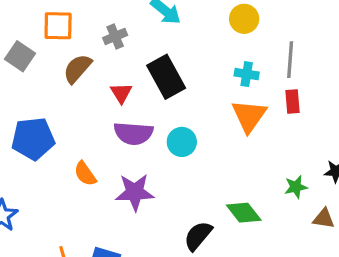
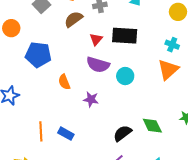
black rectangle: (166, 77) -> (125, 36), turned -70
purple star: (135, 192) -> (91, 99), size x0.7

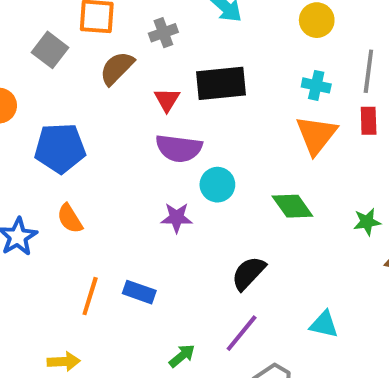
cyan circle: (125, 76) -> (217, 185), moved
orange semicircle: (64, 82) -> (70, 219), moved
green diamond: (152, 126) -> (292, 206), moved
orange line: (41, 131) -> (90, 296), turned 30

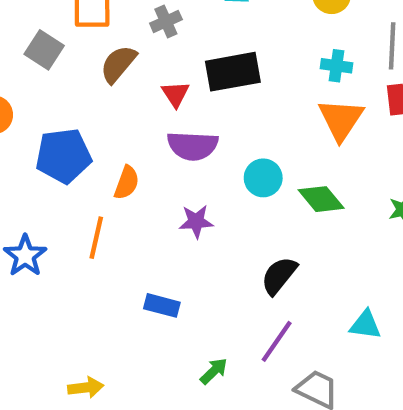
cyan circle: (217, 185) -> (263, 178), moved
orange semicircle: (70, 219) -> (127, 183), moved, turned -124
orange line: (90, 296) -> (96, 238), moved

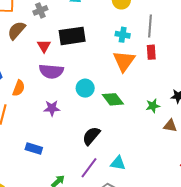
cyan triangle: (365, 325) -> (118, 163), moved

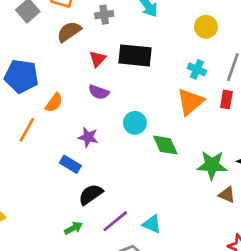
purple semicircle: (51, 71) -> (99, 92), size x0.7
green star: (153, 106) -> (212, 165), size x1.6
black semicircle: (91, 136) -> (91, 194), moved
blue rectangle: (34, 148) -> (70, 164), moved

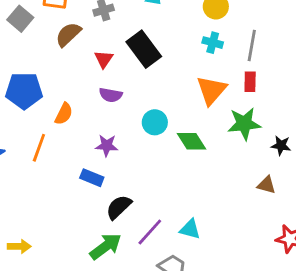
black rectangle: (135, 55) -> (144, 49), turned 56
cyan cross: (197, 69) -> (213, 43), moved
green star: (212, 165) -> (244, 124), moved
green arrow: (73, 228) -> (106, 246), size x1.6

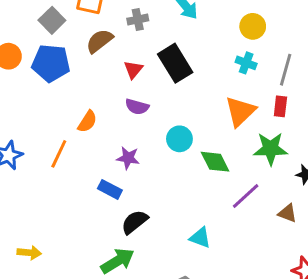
blue pentagon: (24, 91) -> (51, 63), moved
cyan triangle: (190, 229) -> (200, 238), moved
purple line: (150, 232) -> (246, 196), moved

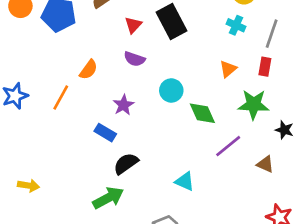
orange triangle: (240, 111) -> (228, 69), size x0.6
purple star: (128, 158) -> (124, 105), turned 30

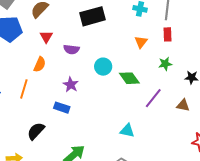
black rectangle: (172, 21) -> (92, 16), turned -65
red triangle: (133, 25) -> (46, 37), moved
green star: (254, 105) -> (165, 64), size x0.6
black semicircle: (126, 164) -> (36, 131), moved

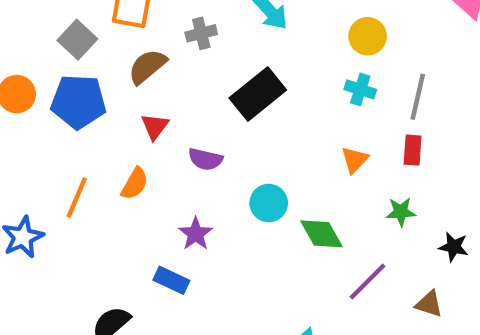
black rectangle: (92, 16) -> (258, 94), turned -30
orange line: (24, 89) -> (77, 198), moved

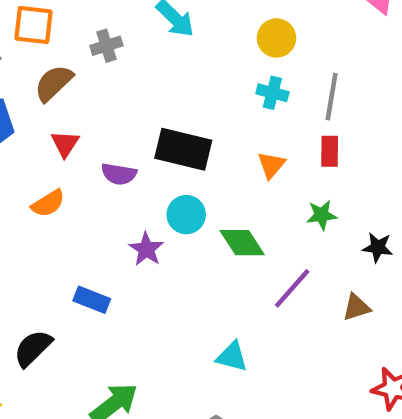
black rectangle: (258, 94) -> (183, 149), moved, turned 56
orange semicircle: (135, 184) -> (48, 203), turned 32
purple star: (196, 234) -> (146, 249), moved
brown triangle: (429, 304) -> (356, 307), turned -32

